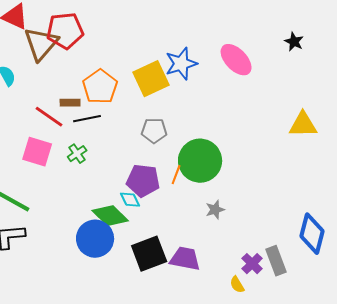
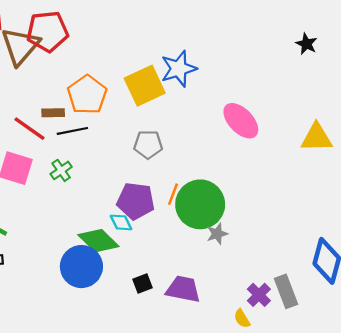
pink ellipse: (236, 60) -> (241, 121), moved
green circle: (200, 161) -> (200, 204), moved
black square: (149, 254) -> (142, 283), size x0.5

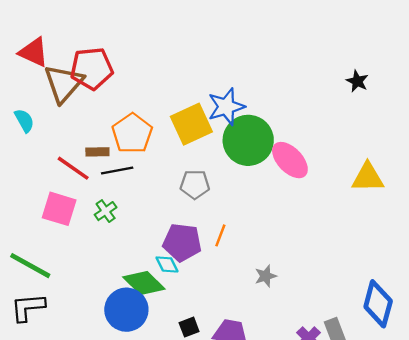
green circle: (200, 204) -> (248, 140), moved

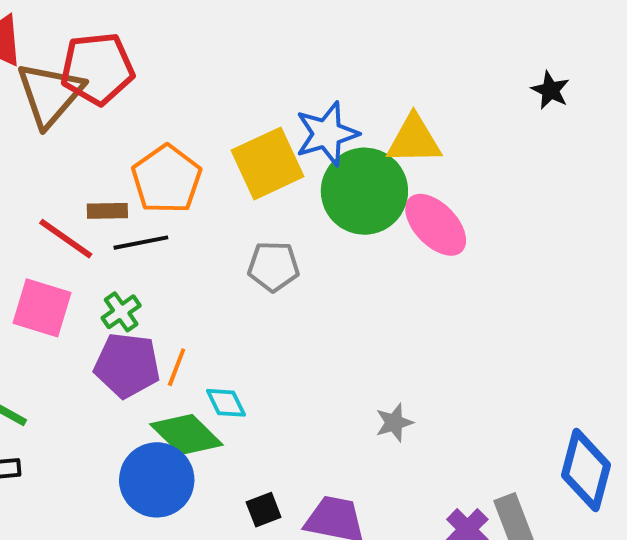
yellow triangle: (368, 177) -> (414, 140), moved
orange line: (220, 235) -> (177, 367), moved
purple pentagon: (182, 242) -> (127, 365), moved

